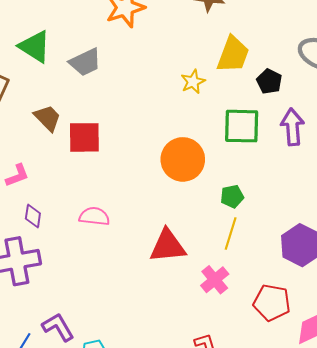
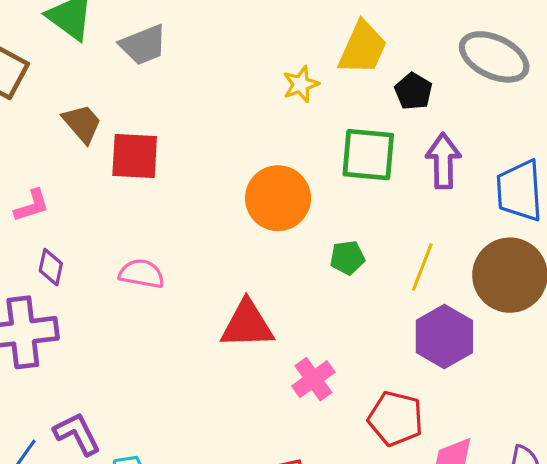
yellow line: (231, 234) -> (422, 267), moved

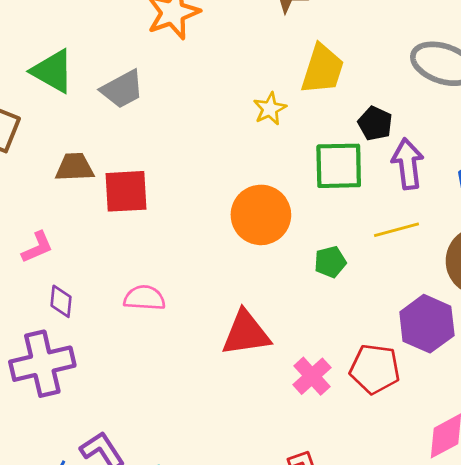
black pentagon: (413, 91) -> (375, 123), moved
brown trapezoid: (82, 124) -> (75, 167), turned -45
yellow line: (422, 267) -> (397, 230), moved, turned 60
red pentagon: (396, 419) -> (375, 369), moved

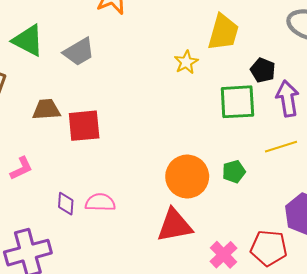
orange circle: (261, 215) -> (187, 177), moved
purple diamond: (61, 301) -> (66, 204), moved

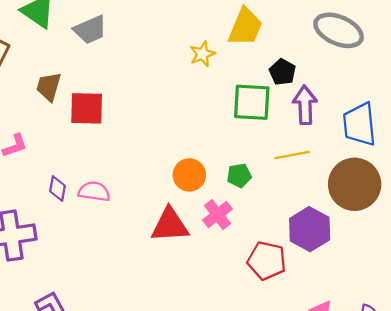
brown trapezoid: (46, 110) -> (49, 87), turned -76
orange circle: (187, 177) -> (189, 175), size x0.7
pink cross: (223, 255) -> (217, 215), moved

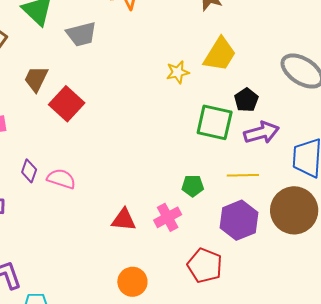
purple arrow: (305, 105) -> (262, 133), turned 68
red square: (87, 108) -> (67, 104), turned 32
orange circle: (189, 175) -> (132, 282), moved
red triangle: (170, 225) -> (124, 220), size x0.7
purple hexagon: (310, 229) -> (239, 220), moved

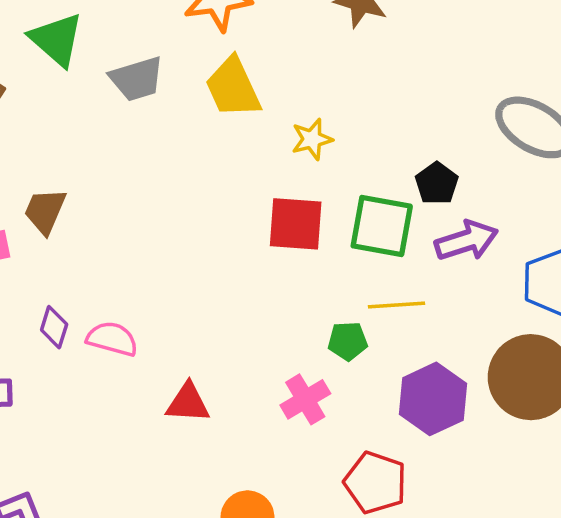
yellow trapezoid: (220, 54) -> (233, 88), moved, turned 126
brown trapezoid: (36, 79) -> (45, 211), moved
red square: (67, 104) -> (296, 224), moved, turned -36
yellow line: (243, 175) -> (396, 305), moved
red triangle: (124, 220) -> (188, 403), moved

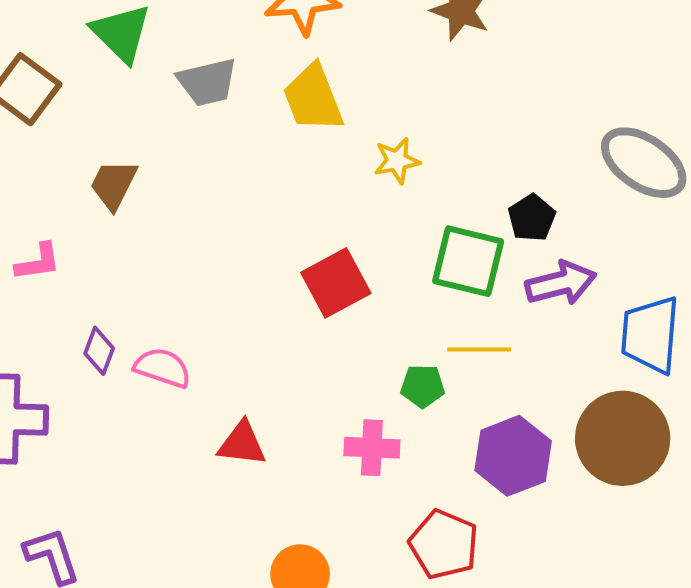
brown trapezoid: (45, 211) -> (114, 185), moved
red square: (296, 224) -> (336, 283), moved, turned -36
pink cross: (305, 399) -> (372, 448), turned 30

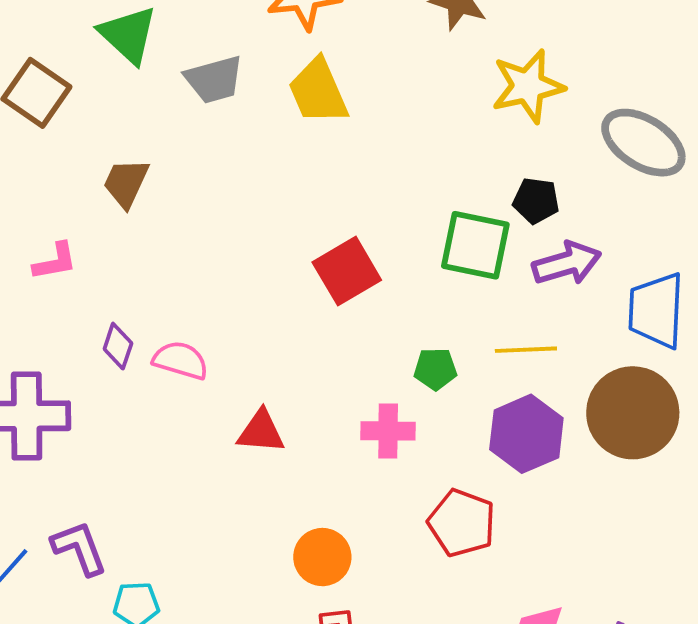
yellow star: (397, 161) -> (528, 86), moved, size x1.6
black pentagon: (532, 218) -> (536, 201), turned -30
yellow line: (479, 350) -> (526, 350), moved

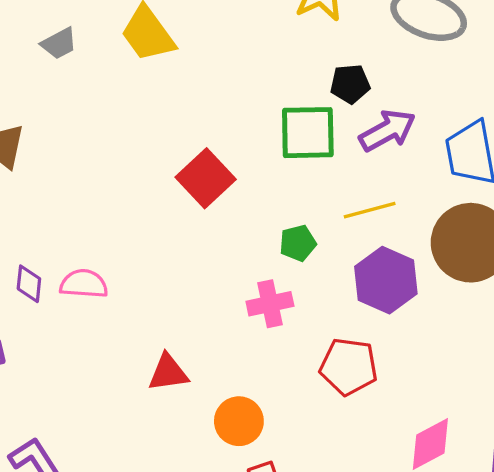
gray trapezoid: (214, 79) -> (59, 43), size x0.7
red triangle: (261, 432) -> (168, 373), moved

